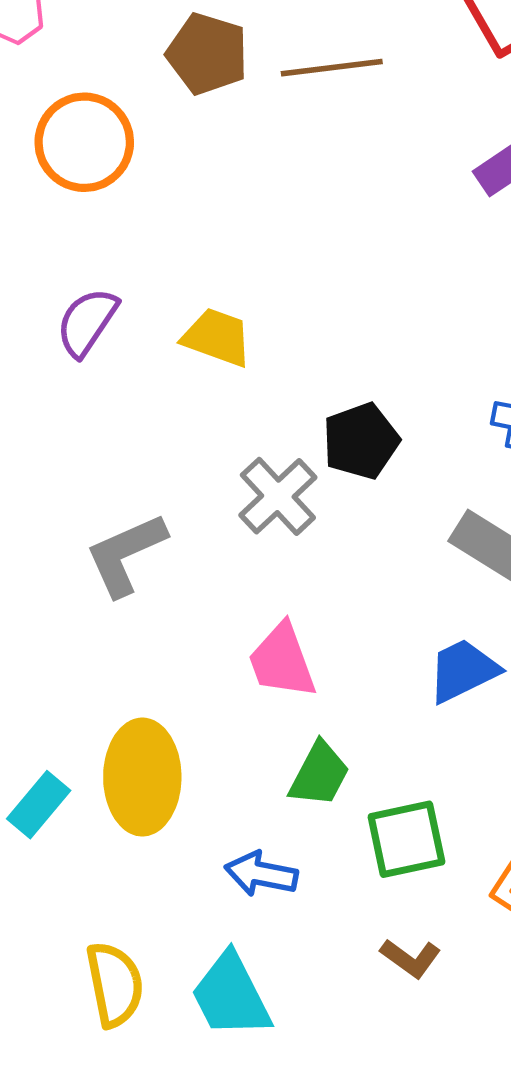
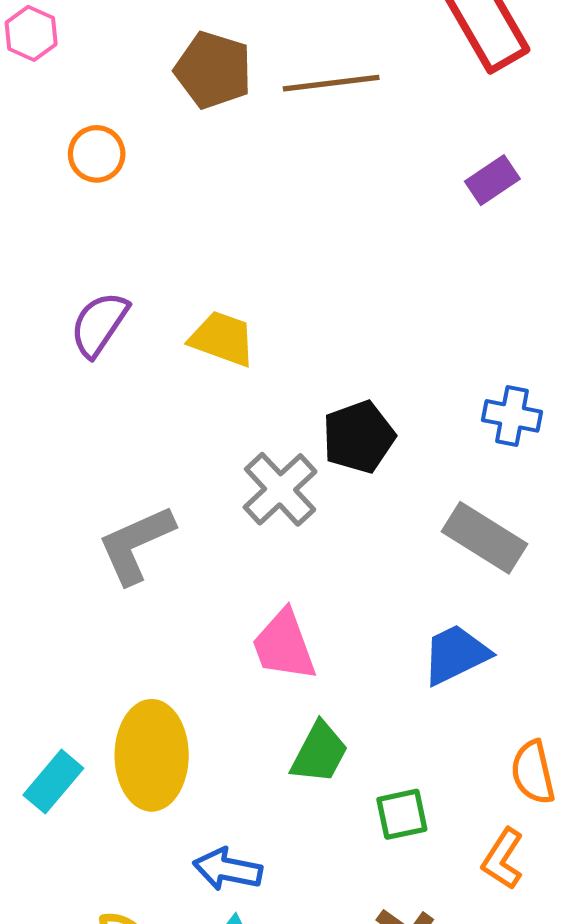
orange circle: (84, 142) -> (97, 154), size x0.6
green square: (406, 839) -> (402, 814), size x0.7
blue arrow: (261, 874) -> (228, 869), moved

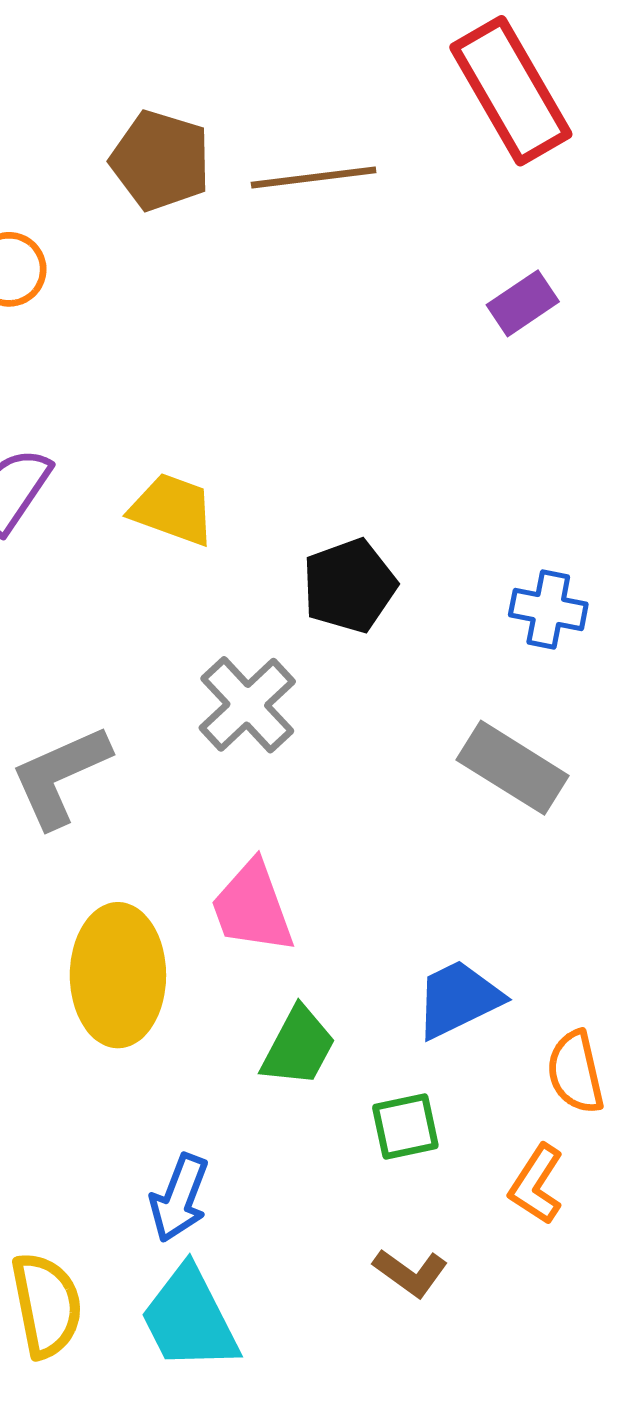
black pentagon: (359, 437) -> (349, 586), moved
blue trapezoid: (456, 654) -> (458, 999), moved
yellow ellipse: (152, 755) -> (118, 975), moved
blue arrow: (228, 869) -> (179, 1198), turned -80

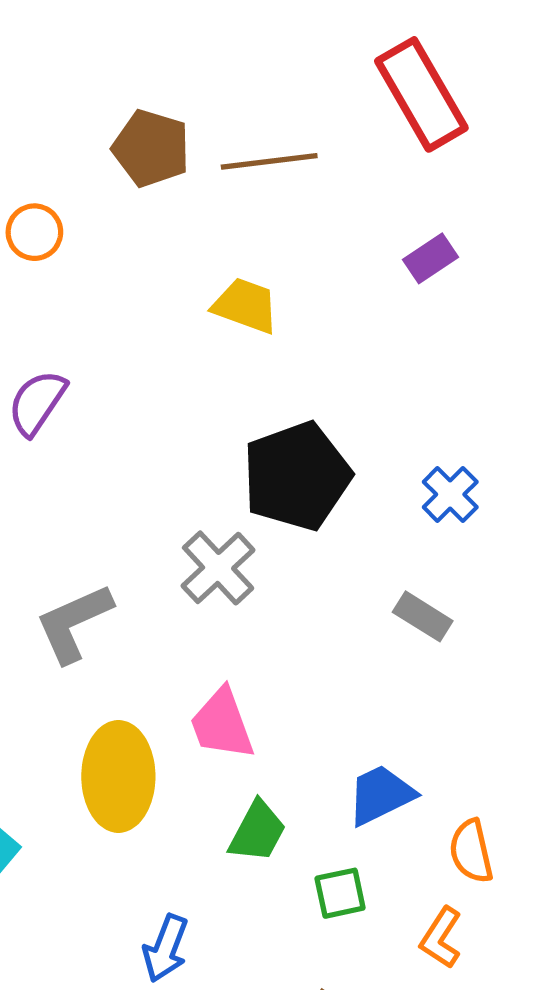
yellow trapezoid: (172, 509) -> (246, 306), moved
black pentagon: (349, 586) -> (297, 476), size x1.5
blue cross: (548, 610) -> (450, 494), turned 34
gray rectangle: (513, 768) -> (423, 616), size x0.7

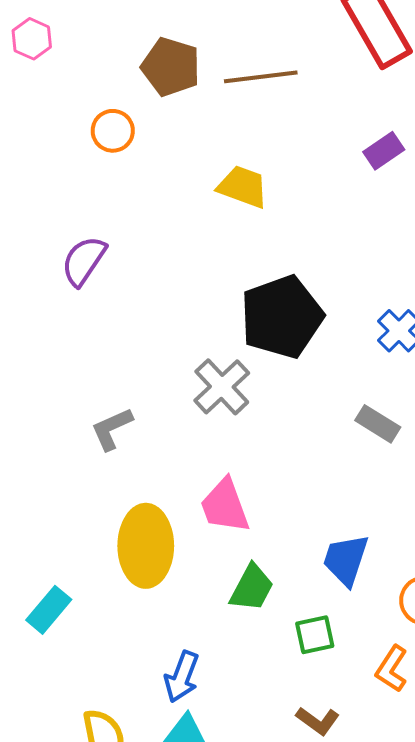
orange circle: (34, 232) -> (113, 131), moved
gray L-shape: (74, 623) -> (112, 429), size x0.7
blue trapezoid: (381, 795) -> (346, 560), turned -46

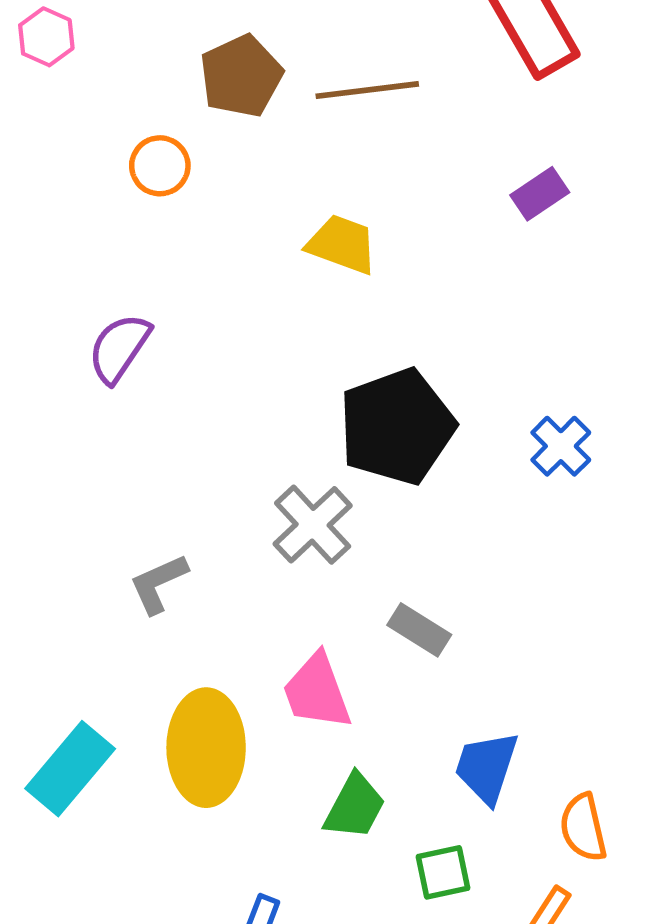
brown pentagon: (171, 67) -> (241, 76), turned 30
gray rectangle: (378, 424) -> (419, 630), moved
cyan rectangle: (49, 610) -> (70, 769), moved, size x1.4

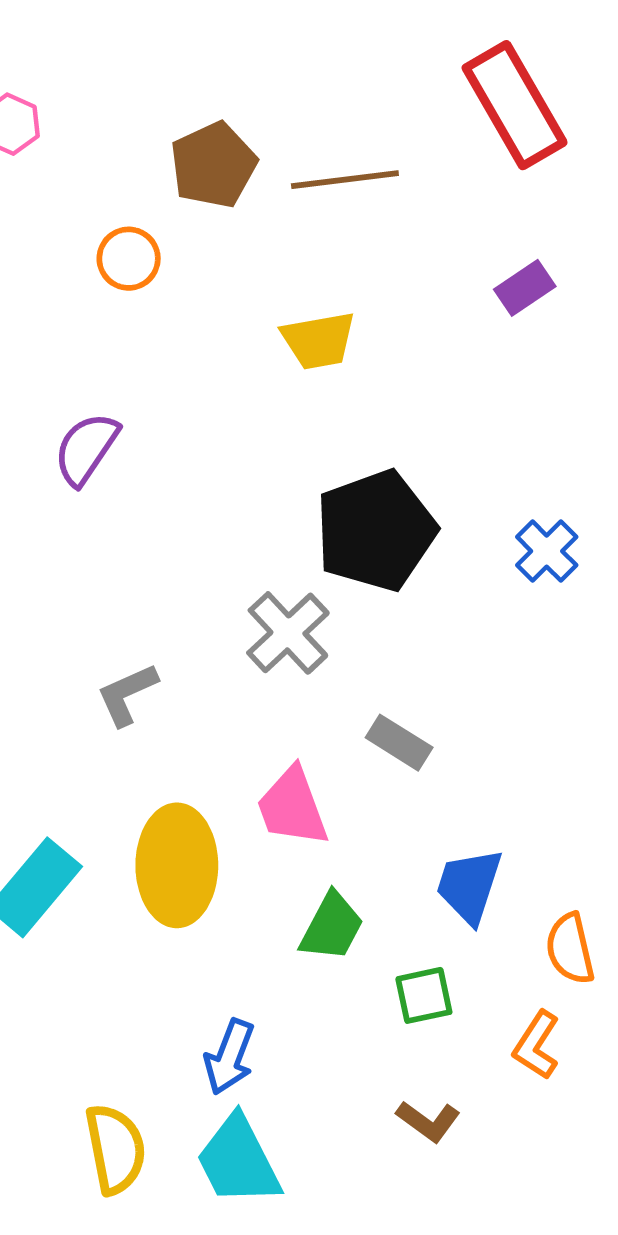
yellow trapezoid: (342, 244) -> (319, 341), turned 150

